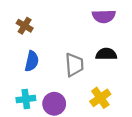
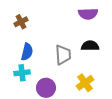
brown cross: (25, 26) -> (21, 22), turned 32
cyan cross: (26, 99) -> (22, 73), moved

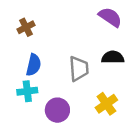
purple semicircle: (88, 14) -> (110, 17), turned -144

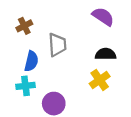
gray trapezoid: (79, 69) -> (57, 45), moved
yellow cross: (106, 104) -> (100, 80), moved

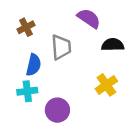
purple semicircle: (103, 16) -> (89, 18), moved
black semicircle: (105, 54) -> (113, 45), moved

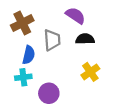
brown cross: (26, 27) -> (22, 23), size x1.5
black semicircle: (113, 45) -> (85, 39), moved

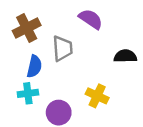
black semicircle: (85, 39) -> (125, 56), moved
yellow cross: (90, 72) -> (97, 96), moved, turned -30

